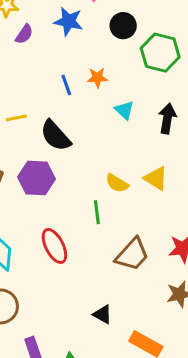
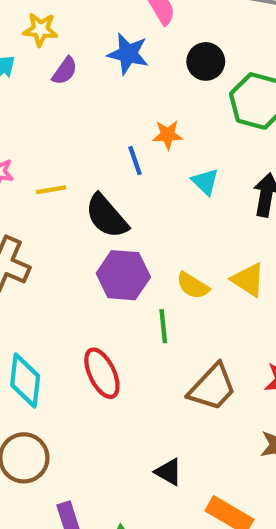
blue line: (66, 85) -> (135, 161), moved
purple hexagon: (37, 178) -> (123, 275), moved

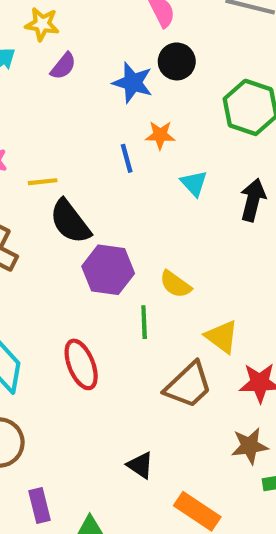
blue star: (128, 54) -> (133, 83), moved
black circle: (206, 61) -> (177, 61), moved
black semicircle: (107, 216) -> (70, 222), moved
yellow triangle: (248, 280) -> (222, 337), moved

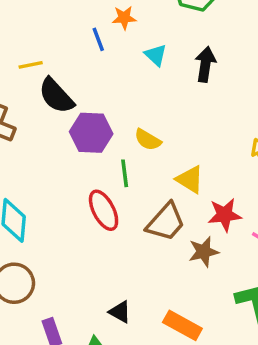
red ellipse: (81, 364) -> (104, 210), moved
brown star: (250, 446) -> (204, 252), moved
black triangle: (140, 465) -> (120, 312), moved

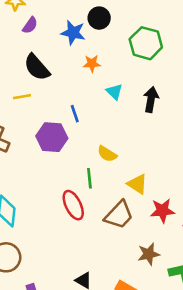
blue line: (98, 39) -> (75, 114), moved
black semicircle: (56, 96) -> (37, 67), moved
purple hexagon: (91, 133) -> (52, 137), moved
brown star: (204, 252) -> (149, 254), moved

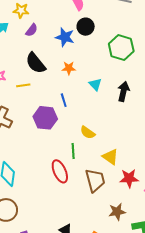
orange star: (92, 64) -> (69, 68), moved
brown trapezoid: (119, 215) -> (95, 180), turned -60

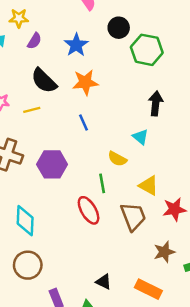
black circle: (86, 27) -> (119, 28), moved
blue star: (65, 37) -> (76, 45), turned 30
orange star: (69, 68) -> (85, 82), size x1.5
cyan triangle: (95, 84) -> (140, 137), moved
purple hexagon: (45, 118) -> (52, 164), moved

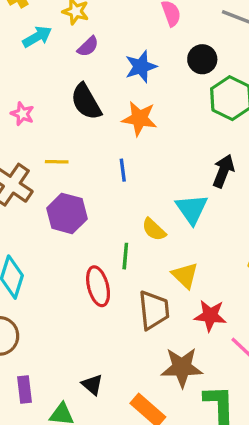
yellow line: (32, 110) -> (57, 162), moved
cyan triangle: (140, 137) -> (192, 209), size x1.5
brown star: (164, 252) -> (182, 367), size x1.4

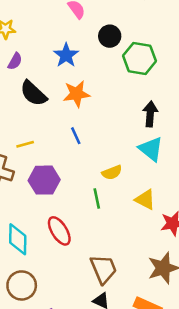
purple semicircle: (88, 46) -> (15, 61), moved
cyan triangle: (192, 209) -> (151, 149), moved
yellow semicircle: (154, 229) -> (112, 173), turned -48
red ellipse: (98, 286) -> (59, 231), moved
brown trapezoid: (154, 310) -> (104, 269), moved

